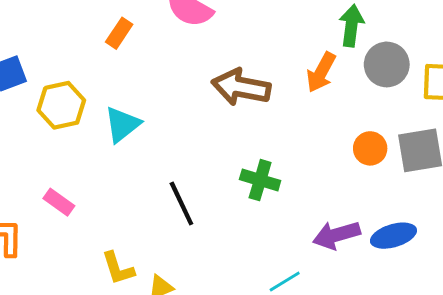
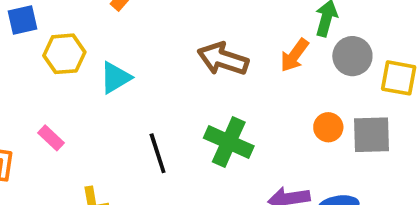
green cross: (260, 180) -> (229, 142), size x1.4

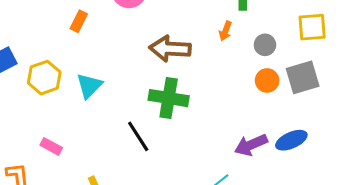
orange arrow: (294, 55) -> (225, 31), size x0.7
gray circle: (352, 56) -> (265, 45), moved, size x0.7
green cross: (229, 142) -> (169, 98), moved

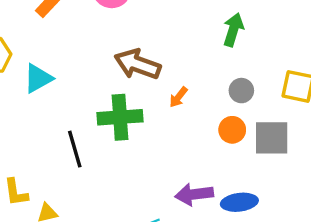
orange arrow: (225, 31) -> (178, 97), moved
green cross: (169, 98) -> (120, 117), turned -30

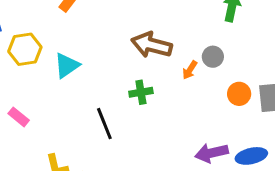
gray circle: (241, 91) -> (213, 57), moved
green cross: (120, 117) -> (141, 92), size x0.6

